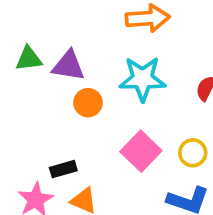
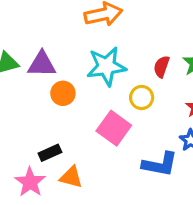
yellow circle: (193, 153) -> (142, 98), moved

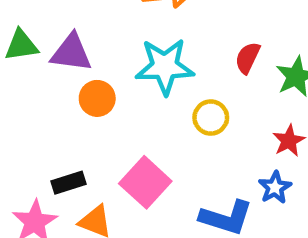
red semicircle: (162, 67) -> (248, 58), moved
pink square: (114, 128) -> (145, 182), moved

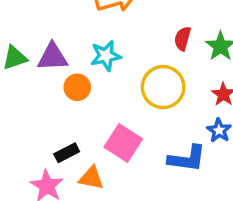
cyan star: (165, 66) -> (106, 56), moved, size x0.7
yellow circle: (211, 118) -> (163, 87), size x1.6

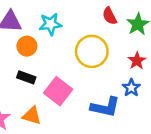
red semicircle: (183, 39) -> (110, 16), turned -48
black rectangle: (67, 153) -> (26, 77), moved, turned 42

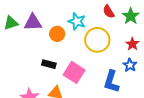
cyan star: (50, 24) -> (77, 21), moved, turned 30
orange circle: (27, 46) -> (57, 34), moved
blue L-shape: (105, 107) -> (111, 82), turned 100

